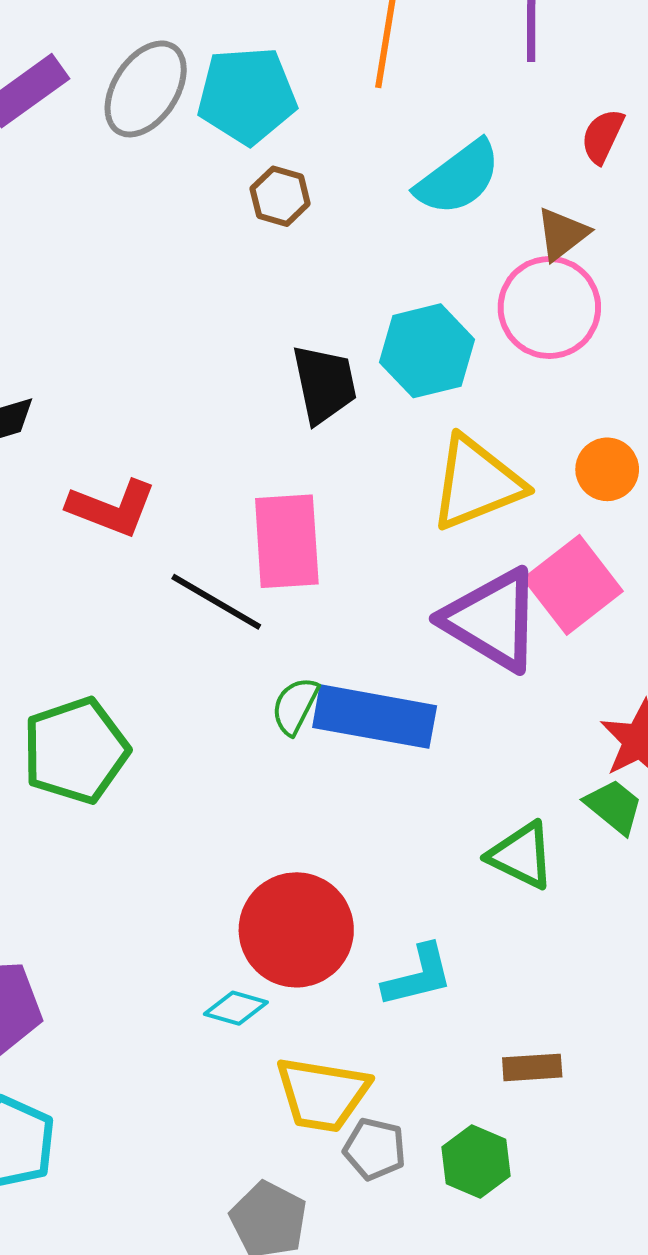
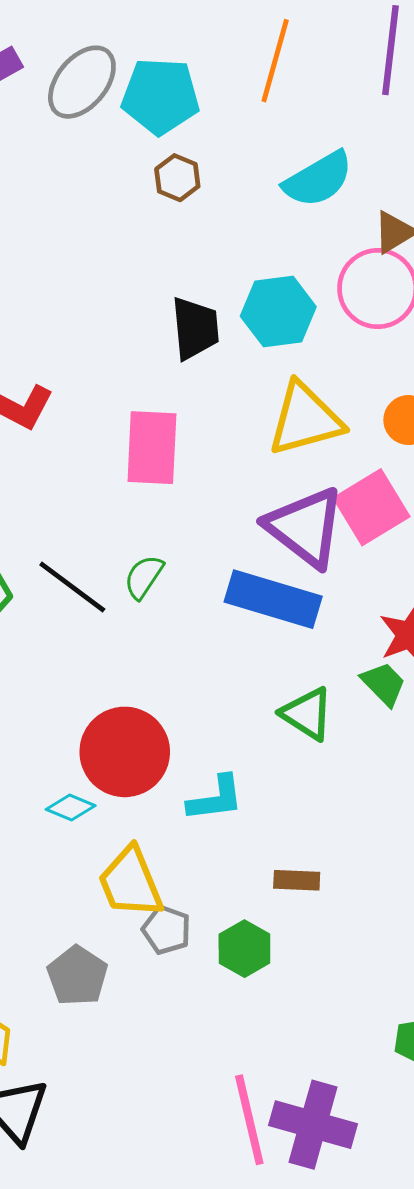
black line: (216, 602) -> (72, 587), moved
blue rectangle: (375, 717) -> (273, 599), moved
yellow trapezoid: (322, 1094) -> (130, 882), turned 52

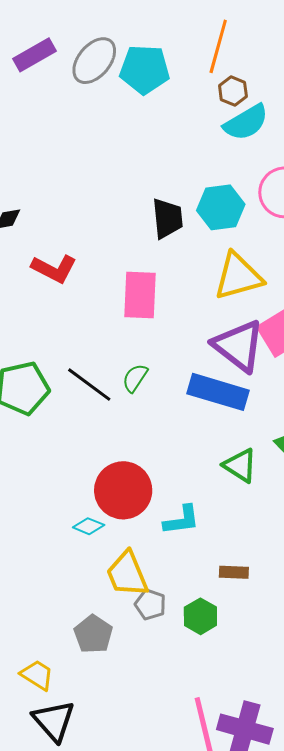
brown hexagon: (177, 178) -> (233, 91), moved

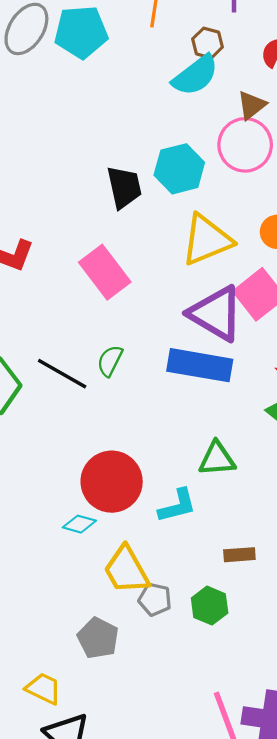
brown hexagon: (233, 91) -> (208, 43), moved
pink rectangle: (140, 295) -> (105, 272), turned -33
green triangle: (240, 465) -> (217, 459), moved, turned -30

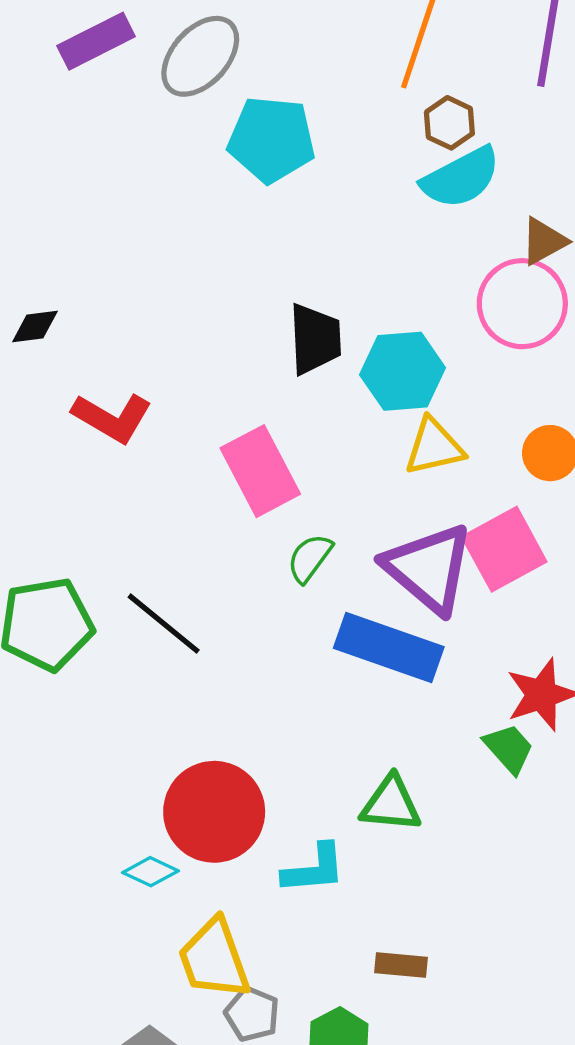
cyan pentagon: (81, 32) -> (271, 139), moved
brown hexagon: (208, 43) -> (449, 123), moved
cyan hexagon: (179, 169) -> (403, 371), moved
yellow triangle: (207, 240) -> (434, 447), size x0.7
green semicircle: (110, 361) -> (310, 558), moved

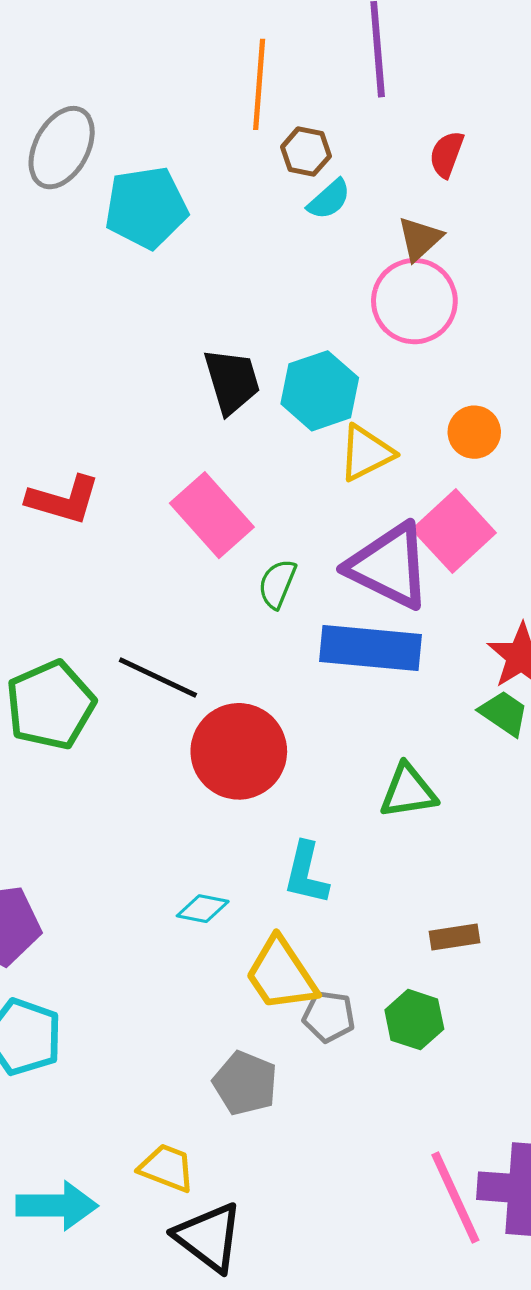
cyan semicircle: (461, 178) -> (329, 199), size x0.6
red circle: (214, 812) -> (239, 751), moved
cyan L-shape: (314, 869) -> (306, 873), moved, turned 122

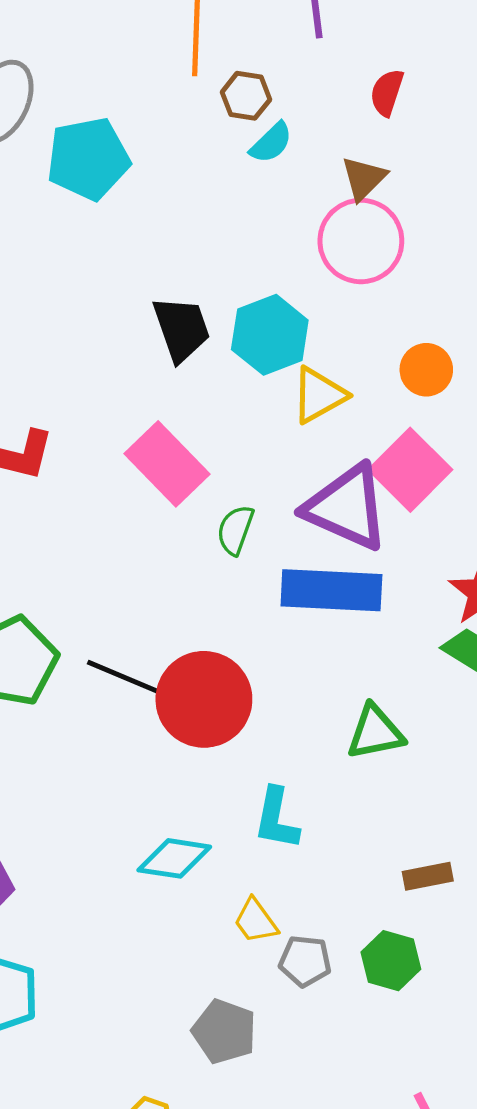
black line: (158, 678) -> (127, 678), moved
cyan diamond: (203, 909) -> (174, 858), size x1.4
yellow trapezoid: (281, 974) -> (256, 921), size x0.6

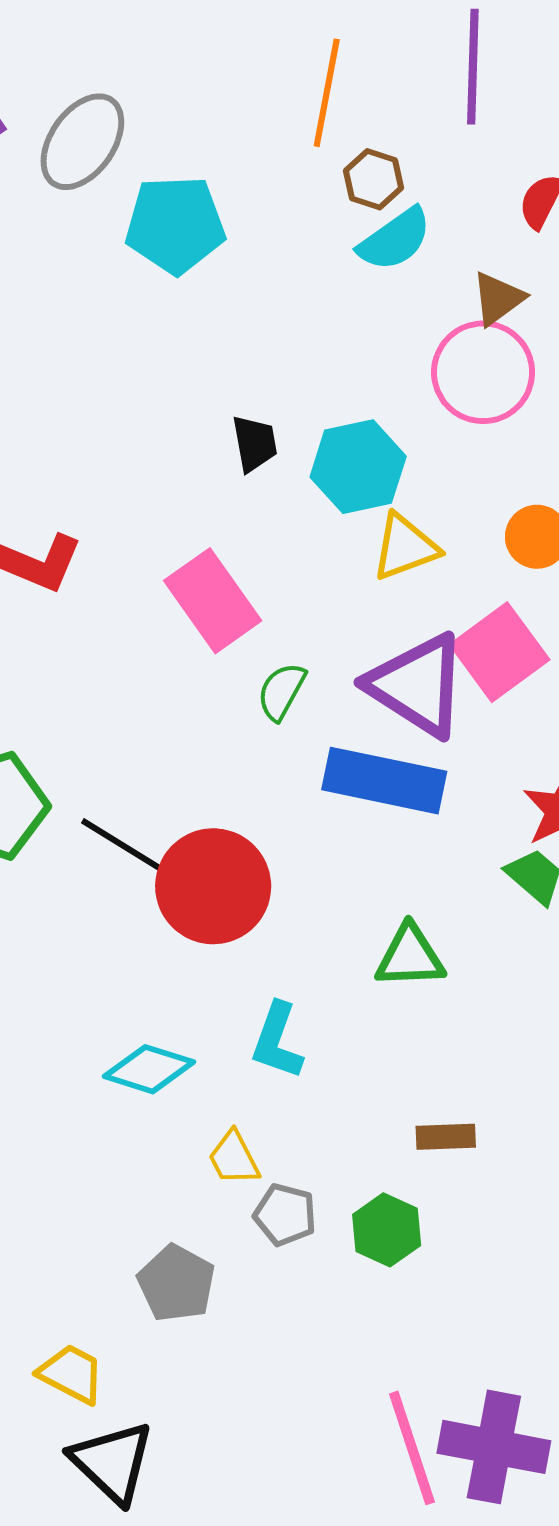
cyan semicircle: (271, 143) -> (395, 239), size x1.4
black trapezoid: (181, 329) -> (255, 443), size x0.7

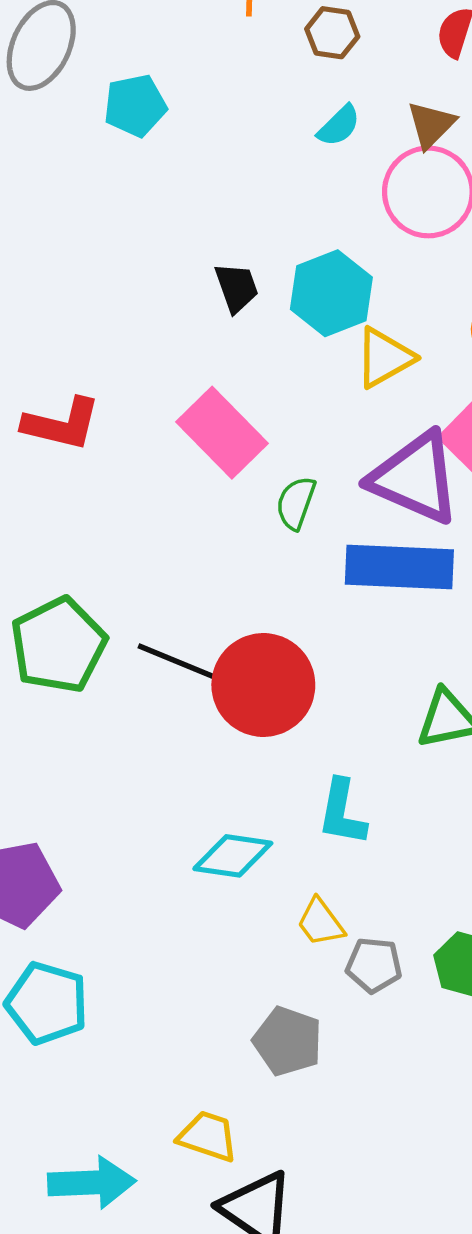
brown hexagon: (374, 179) -> (332, 33), moved
cyan pentagon: (175, 225) -> (135, 106), size x0.7
cyan semicircle: (395, 239) -> (339, 126), moved, size x0.7

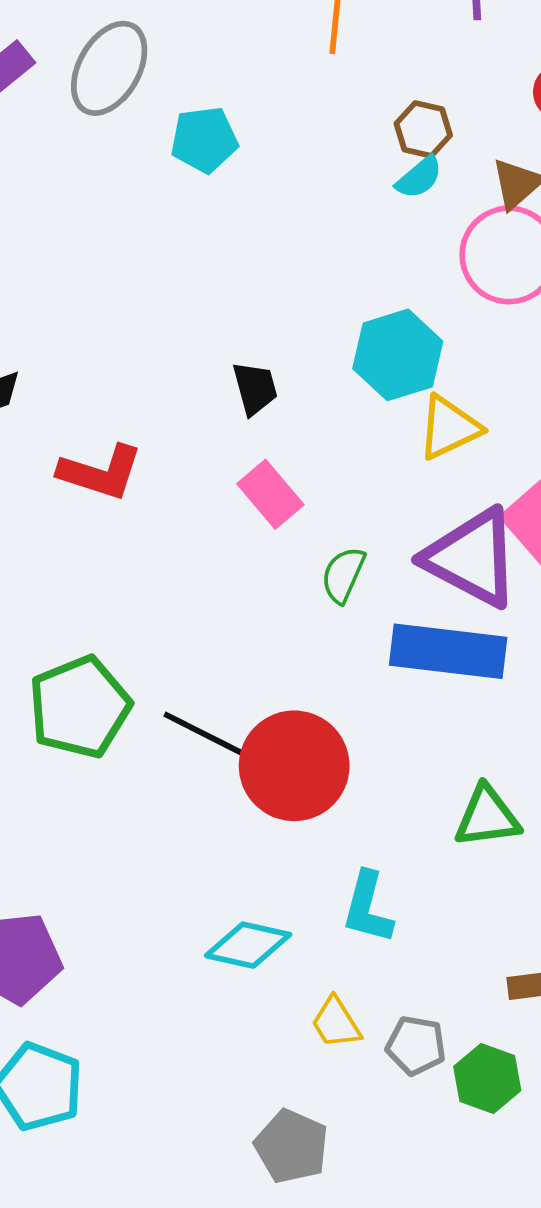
brown hexagon: (332, 33) -> (423, 129), moved
black trapezoid: (236, 288) -> (255, 388), moved
pink rectangle: (222, 433) -> (270, 494), size x0.7
gray pentagon: (374, 965) -> (416, 1045), moved

